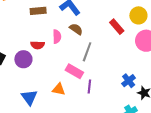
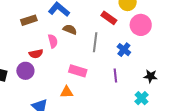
gray line: (87, 52) -> (95, 42), moved
blue cross: (129, 81) -> (124, 50), moved
purple line: (89, 86) -> (115, 75), moved

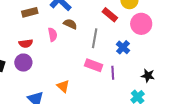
red semicircle: (36, 54) -> (26, 43), moved
pink rectangle: (78, 71) -> (94, 65), moved
orange triangle: (67, 92) -> (63, 86), turned 40

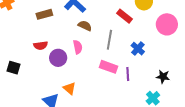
pink circle: (141, 24) -> (167, 24), moved
pink semicircle: (53, 35) -> (78, 47), moved
purple circle: (23, 63) -> (58, 58), moved
orange triangle: (63, 86) -> (69, 88), moved

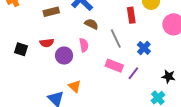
red rectangle: (125, 16) -> (131, 15), turned 42
gray line: (109, 40) -> (116, 39), turned -36
black square: (13, 68) -> (21, 49), moved
purple line: (128, 74) -> (133, 73), turned 40

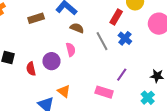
red rectangle: (131, 15) -> (116, 17), turned 42
red semicircle: (47, 43) -> (31, 69), moved, turned 88
blue cross: (144, 48) -> (125, 38), moved
pink rectangle: (114, 66) -> (104, 92), moved

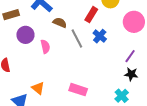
brown semicircle: (77, 28) -> (60, 23), moved
purple circle: (51, 61) -> (25, 35), moved
purple line: (122, 75) -> (130, 56), moved

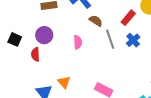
purple circle: (25, 35) -> (44, 35), moved

